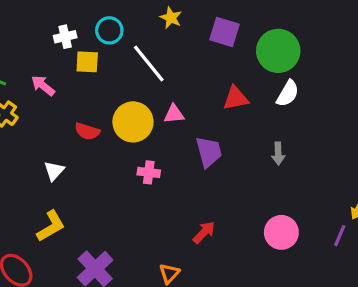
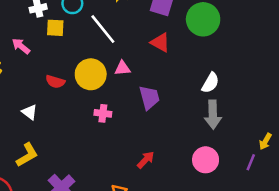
white semicircle: (288, 93) -> (210, 83), moved
red triangle: (236, 98) -> (160, 42), moved, turned 40
gray arrow: (278, 153) -> (213, 115), moved, size x1.6
white triangle: (54, 171) -> (30, 112), turned -35

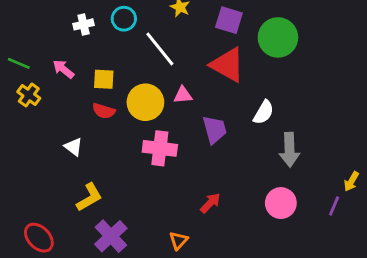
yellow square: (55, 28) -> (104, 79), moved
red triangle: (160, 42) -> (228, 65), size x1.5
white semicircle: (210, 83) -> (264, 112), moved
pink cross: (103, 113) -> (160, 148), size x1.6
yellow L-shape: (27, 155) -> (89, 197), moved

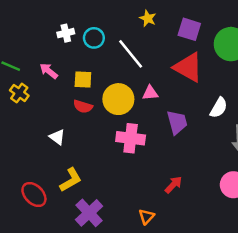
cyan circle: (124, 19) -> (94, 38), moved
red ellipse: (39, 238) -> (34, 195), moved

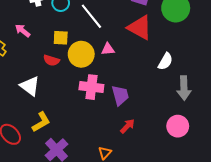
yellow square: (83, 80) -> (61, 38), moved
purple trapezoid: (177, 122) -> (120, 95), moved
white triangle: (57, 137) -> (30, 86), size x1.5

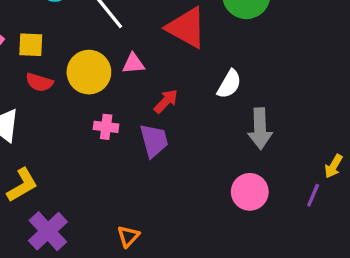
yellow square: (61, 38) -> (31, 45), moved
pink cross: (91, 87) -> (106, 127), size x0.6
red arrow: (127, 126) -> (166, 101), moved

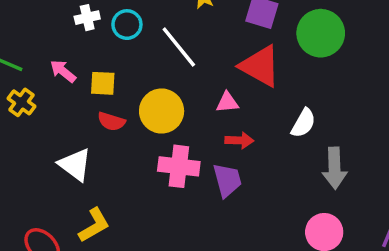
pink triangle: (133, 64) -> (227, 102), moved
red arrow: (166, 101) -> (239, 140), turned 48
pink cross: (106, 127) -> (179, 166), size x1.6

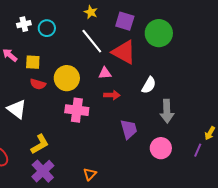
white line: (179, 47) -> (92, 41), moved
purple trapezoid: (227, 180) -> (129, 129), moved
yellow L-shape: (94, 225) -> (40, 144), moved

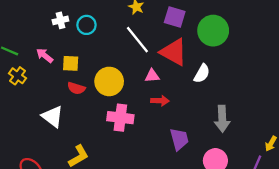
white semicircle: (149, 85) -> (202, 74), moved

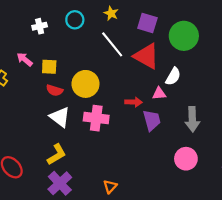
cyan circle: (86, 25) -> (75, 20), moved
pink triangle: (152, 76) -> (159, 94), moved
white triangle: (53, 117) -> (60, 117), moved
purple trapezoid: (179, 139) -> (152, 120), moved

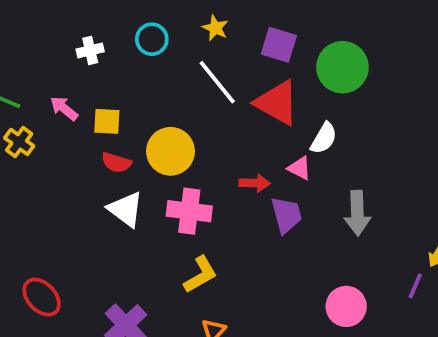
pink triangle: (159, 94) -> (299, 168), turned 32
yellow L-shape: (57, 154) -> (200, 275), moved
pink circle: (186, 159) -> (346, 306), moved

